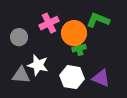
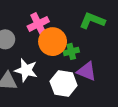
orange circle: (74, 33) -> (53, 42), moved
purple triangle: (101, 78) -> (87, 71), moved

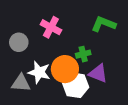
pink cross: (38, 24) -> (51, 27), turned -36
orange circle: (53, 42) -> (65, 69), moved

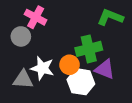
pink cross: (51, 27) -> (36, 17), moved
green cross: (83, 54) -> (89, 49), size x1.6
orange circle: (65, 69) -> (70, 65), size x0.7

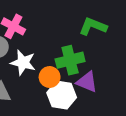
white star: (42, 68) -> (23, 63), moved

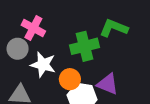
green cross: (70, 60) -> (84, 46), moved

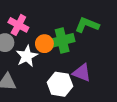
white star: (43, 65) -> (27, 56), turned 30
orange circle: (70, 79) -> (44, 44), moved

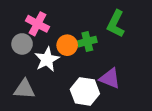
green L-shape: (87, 25) -> (116, 24), turned -85
green cross: (62, 41) -> (87, 42), size x0.7

